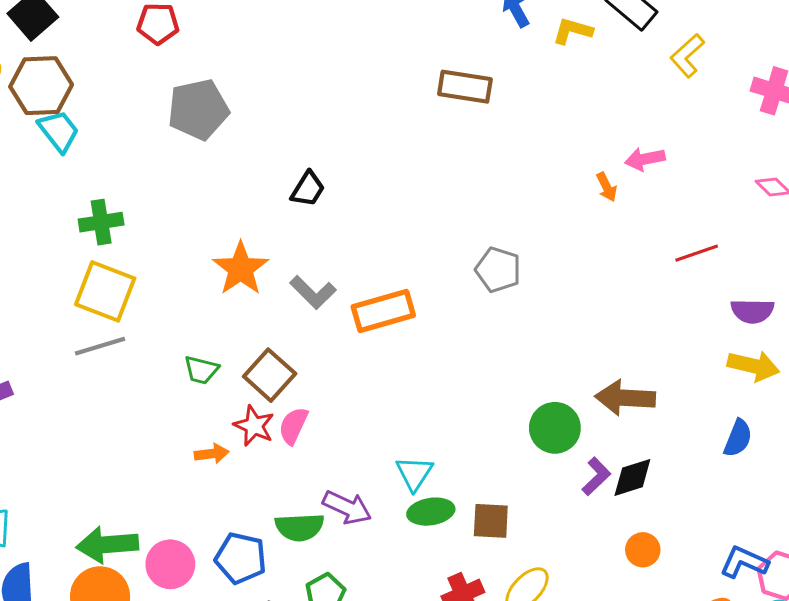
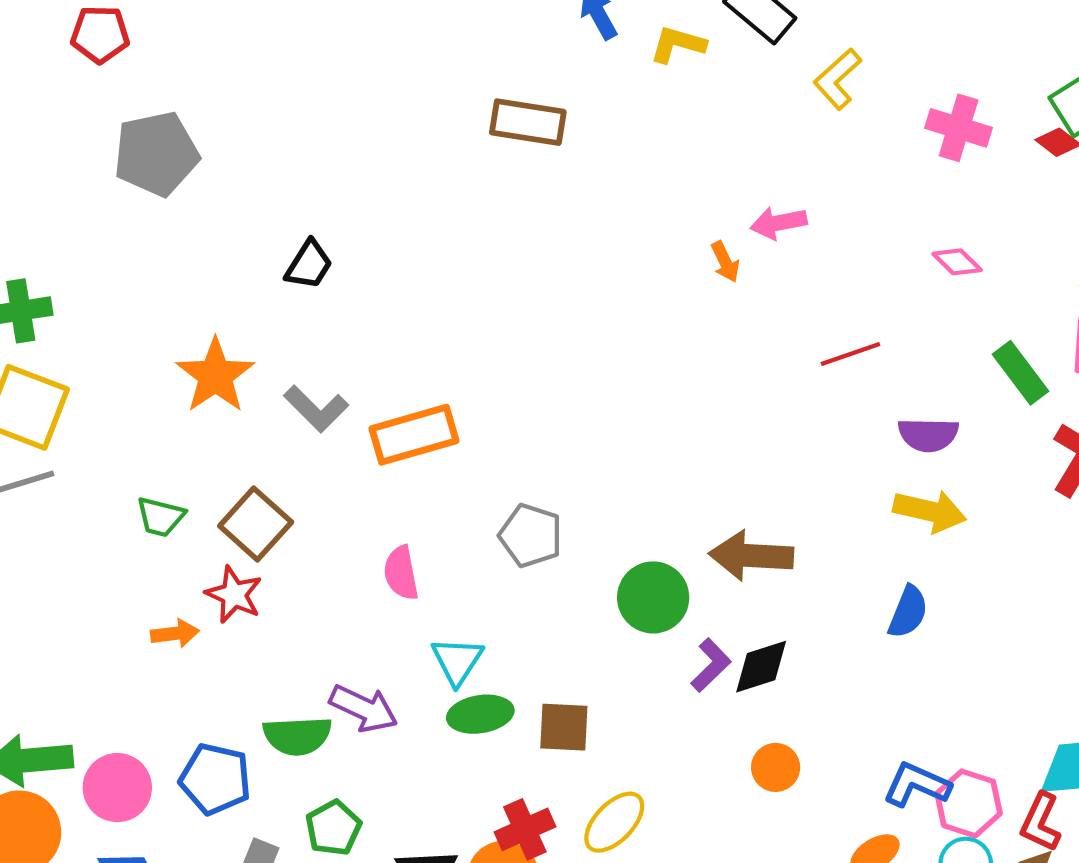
gray pentagon: (498, 270) -> (531, 536), moved
pink semicircle: (293, 426) -> (401, 573), moved, turned -36

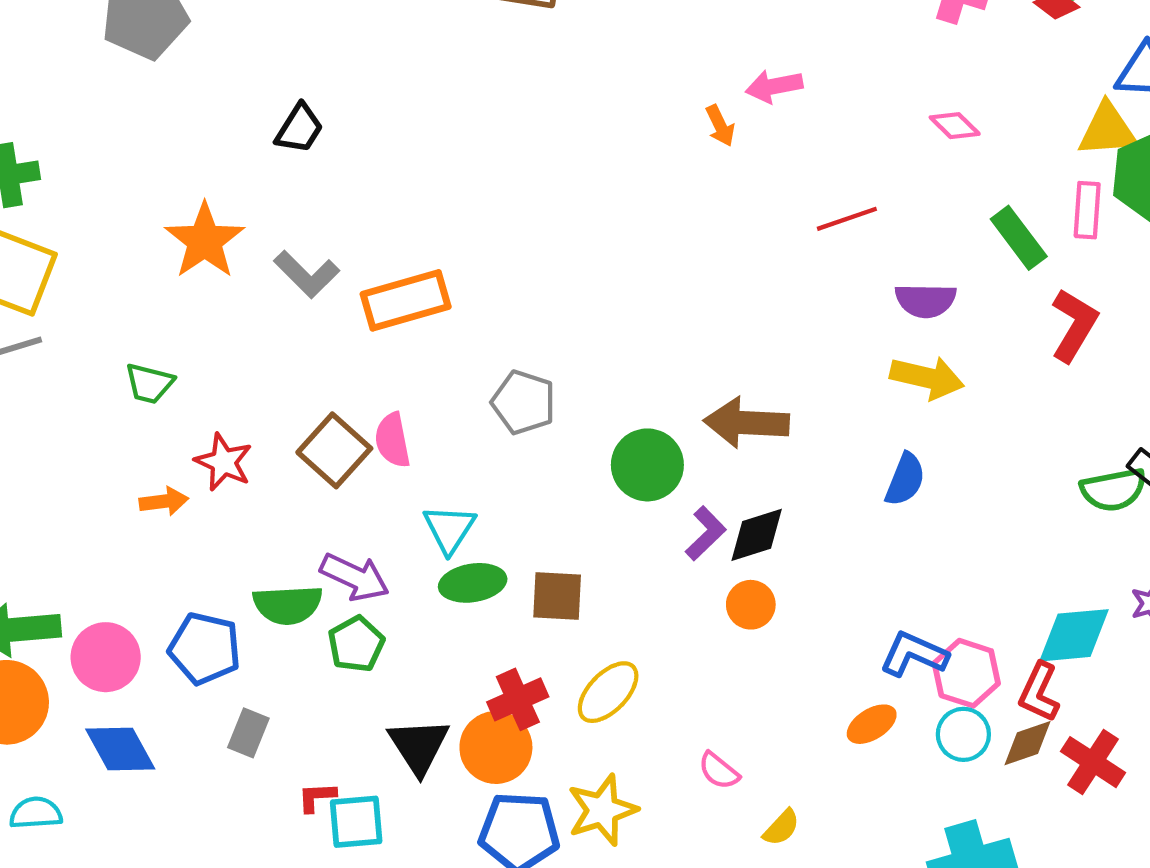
brown square: (256, 524) -> (334, 450), moved
orange circle: (776, 767) -> (751, 605), moved
green pentagon: (333, 828) -> (356, 644), moved

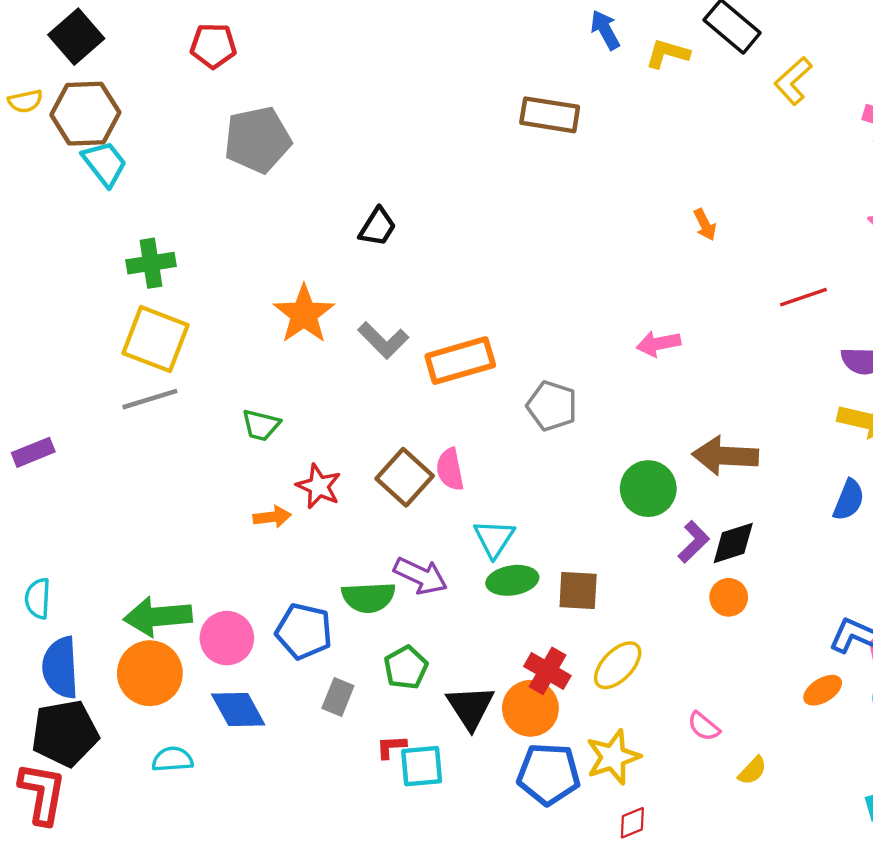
pink arrow: (774, 86) -> (658, 344), moved
gray pentagon: (524, 402) -> (552, 406), moved
green pentagon: (356, 644) -> (406, 668), moved
red cross: (518, 699) -> (547, 671), turned -36

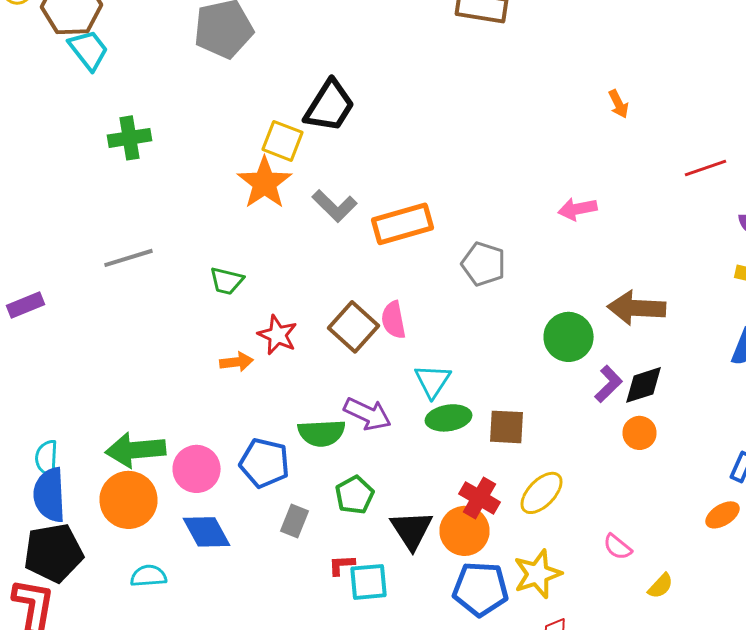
black trapezoid: (378, 227) -> (330, 106), size x1.5
yellow square: (156, 339) -> (282, 141), moved, size x0.7
cyan semicircle: (38, 598) -> (46, 458), moved

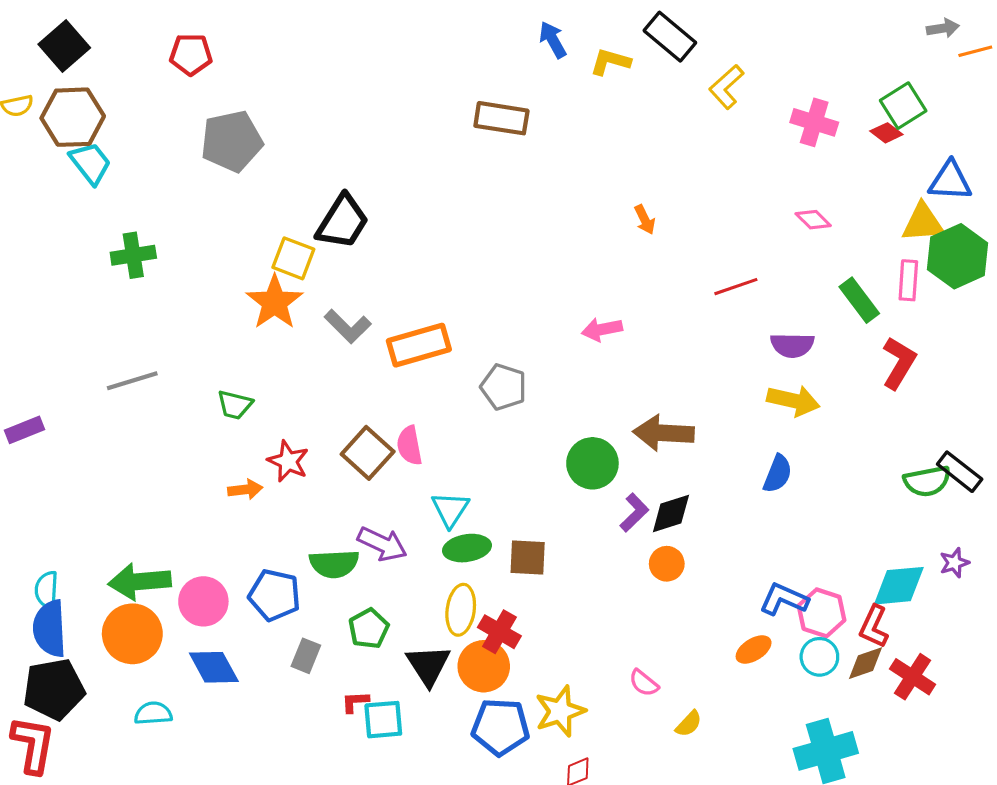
yellow ellipse: (542, 493) -> (461, 610), moved, turned -36

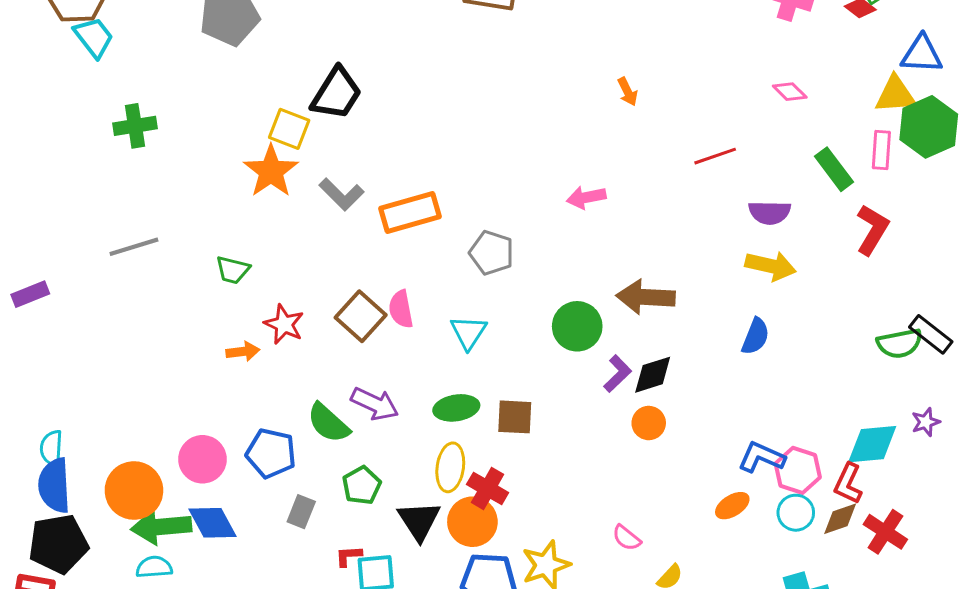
cyan triangle: (450, 509) -> (468, 332), moved
green semicircle: (334, 564) -> (328, 423), turned 45
green arrow: (140, 582) -> (161, 527), moved

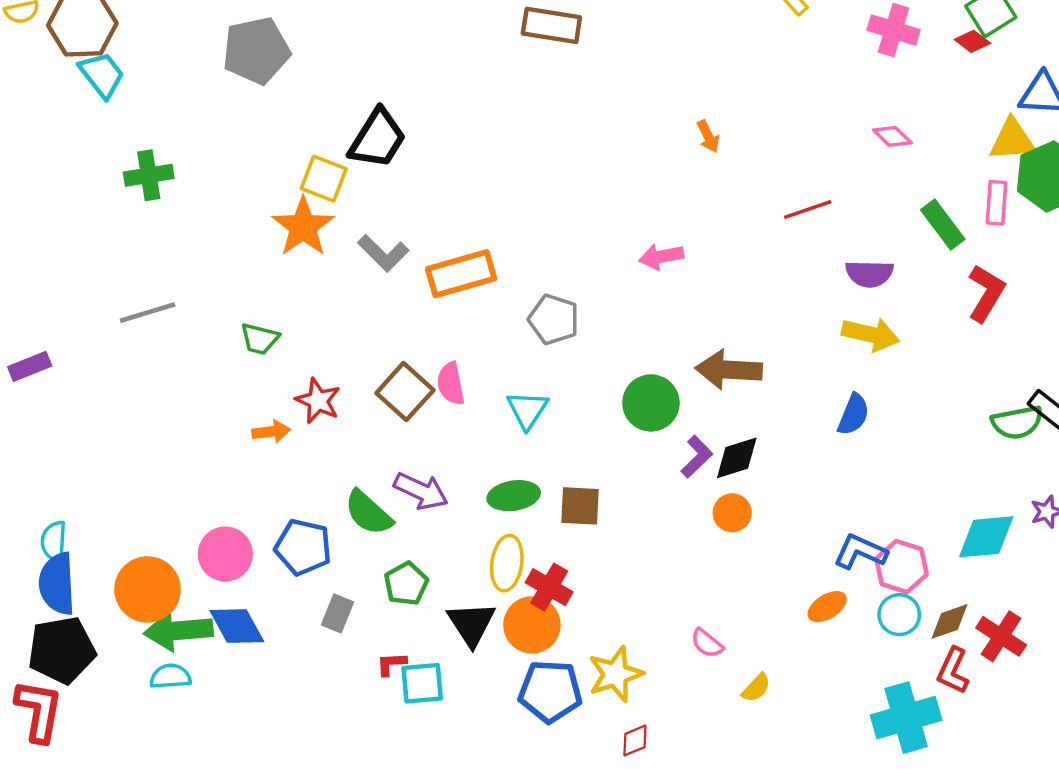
red L-shape: (848, 483) -> (953, 671), moved

